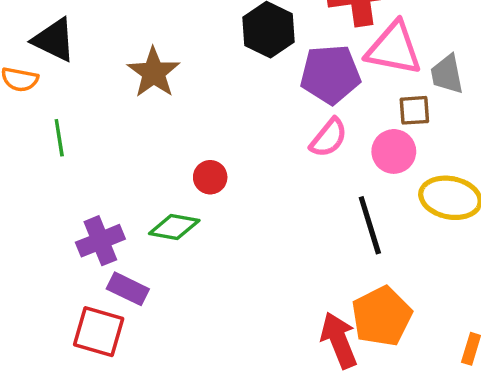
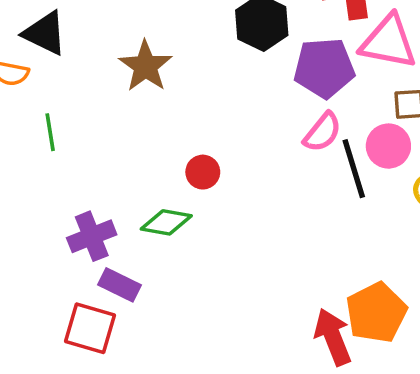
black line: (370, 225) -> (354, 169), moved

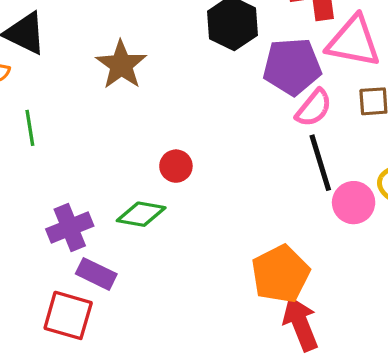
pink semicircle: (322, 132) -> (314, 108), moved
pink circle: (388, 146) -> (354, 203), moved
orange pentagon: (376, 313) -> (281, 274), moved

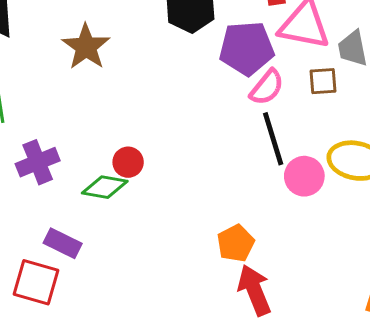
red circle: (176, 166) -> (128, 162), moved
purple cross: (70, 227) -> (38, 162), moved
orange pentagon: (281, 274) -> (236, 243), size x0.7

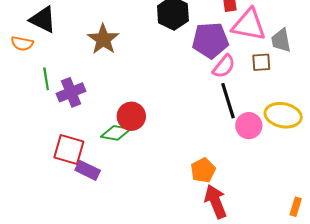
purple cross: (38, 162) -> (71, 92), moved
red circle: (128, 162) -> (131, 116), size x1.4
red square: (36, 282) -> (69, 150), moved

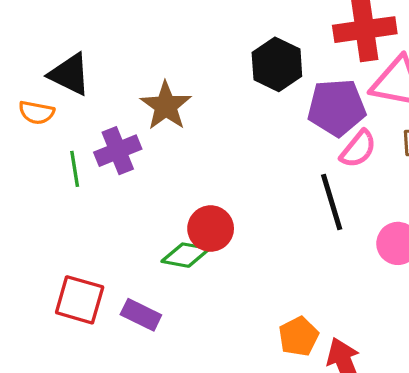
purple cross: (71, 92) -> (118, 151), moved
black line: (228, 101) -> (332, 202), moved
red square: (69, 150) -> (80, 300), moved
orange pentagon: (203, 170) -> (298, 336), moved

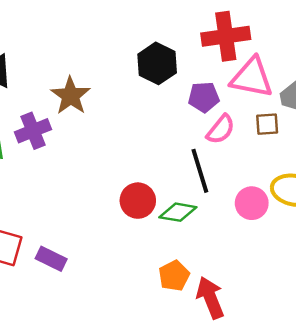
purple pentagon: (337, 107) -> (204, 97), size x0.7
red circle: (211, 229) -> (138, 201), moved
green diamond: (186, 255) -> (178, 212), moved

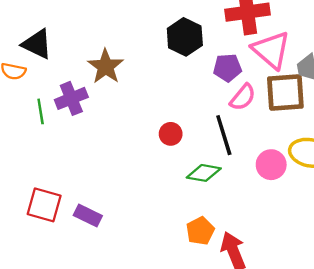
pink triangle: (252, 78) -> (271, 50), turned 30
brown square: (267, 124) -> (285, 93), size x1.8
red circle: (138, 201) -> (171, 134), moved, size x0.7

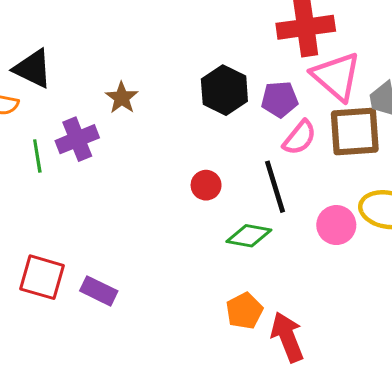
black hexagon: (185, 37) -> (224, 90), moved
brown star: (106, 67) -> (122, 98), size x0.7

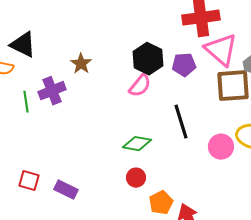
pink semicircle: (300, 138) -> (140, 86), moved
red circle: (206, 185) -> (136, 178), moved
green diamond: (249, 236) -> (137, 144), moved
red square: (42, 277) -> (29, 181), size x0.7

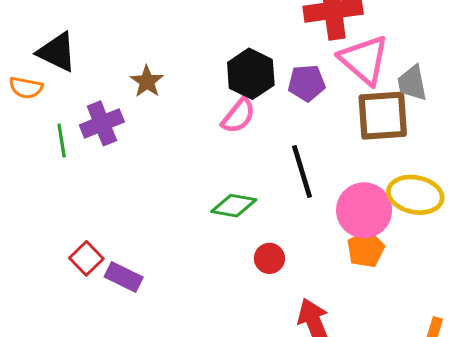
pink circle: (221, 147) -> (364, 210), size x1.4
red circle: (136, 178) -> (269, 258), moved
red square: (29, 181) -> (86, 258), moved, turned 30
orange pentagon: (161, 203) -> (366, 249), moved

